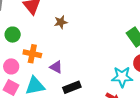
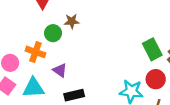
green circle: (13, 35) -> (53, 33), moved

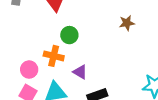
brown star: (72, 21) -> (127, 23), moved

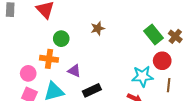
brown star: (127, 23) -> (98, 28), moved

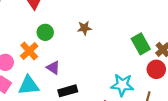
orange cross: (49, 59) -> (29, 51), turned 30
red circle: (162, 61) -> (156, 69), moved

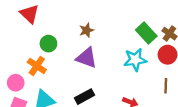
purple triangle: (53, 68) -> (86, 58), moved, size x1.5
cyan star: (122, 85) -> (135, 60), moved

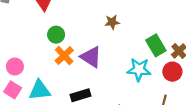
brown star: (86, 30) -> (112, 22), moved
orange cross: (37, 66) -> (64, 56), moved

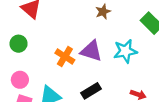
green circle: (56, 35) -> (19, 44), moved
cyan star: (139, 70) -> (125, 51), moved

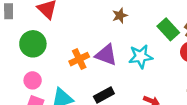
green circle: (19, 44) -> (33, 44), size x1.5
orange cross: (65, 56) -> (79, 59), turned 30

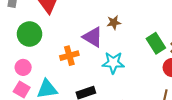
purple triangle: (106, 55) -> (93, 37), moved
cyan star: (141, 57) -> (113, 63), moved

